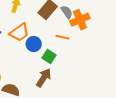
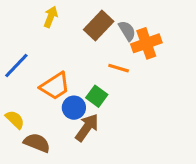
orange trapezoid: (19, 32) -> (55, 86), moved
blue circle: (34, 44) -> (74, 108), moved

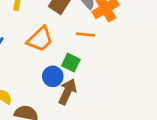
orange trapezoid: (55, 86) -> (40, 39), moved

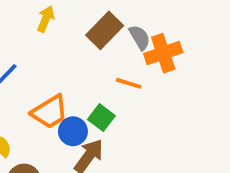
orange trapezoid: (40, 39) -> (50, 112), moved

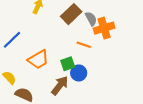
green square: (101, 118) -> (68, 64), turned 32
blue circle: (73, 131) -> (79, 73), moved

